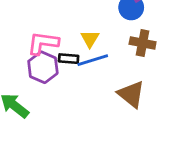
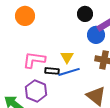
purple hexagon: (43, 67) -> (36, 91), moved

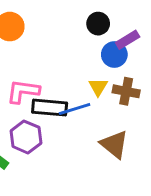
yellow triangle: (67, 57) -> (98, 87), moved
black rectangle: (52, 71) -> (50, 108), size x1.6

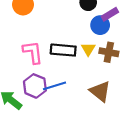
pink L-shape: (23, 91) -> (33, 52), turned 75
black rectangle: (50, 108) -> (63, 50), moved
blue line: (75, 109) -> (54, 86), moved

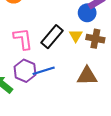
black rectangle: (63, 50) -> (52, 37), turned -55
brown triangle: (100, 91) -> (87, 76), turned -40

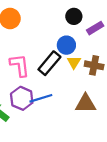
blue circle: (87, 13) -> (66, 45), moved

